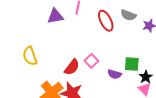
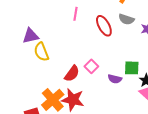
purple triangle: (55, 16) -> (31, 36), moved
yellow semicircle: (30, 56) -> (41, 52), moved

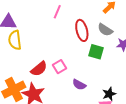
green square: (132, 68) -> (96, 52), moved

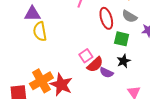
red semicircle: (39, 69) -> (95, 65), moved
black star: (109, 94) -> (124, 61), moved

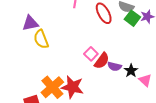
green square: (122, 39) -> (132, 18), moved, turned 35
black star: (124, 61) -> (131, 71), moved

